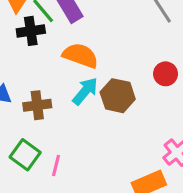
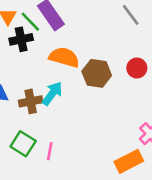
cyan arrow: (85, 91) -> (52, 93), moved
brown hexagon: (118, 96) -> (97, 73), moved

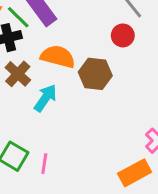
red circle: (137, 68) -> (123, 35), moved
brown cross: (31, 101) -> (18, 74), moved, turned -35

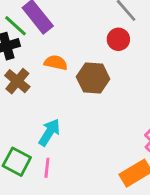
orange semicircle: (58, 57) -> (56, 63), size x0.7
cyan arrow: (45, 98) -> (49, 132), moved

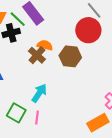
red circle: (118, 39) -> (88, 30), size x1.6
brown cross: (17, 81) -> (37, 55), moved

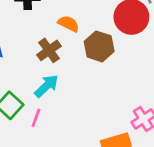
brown cross: (37, 55) -> (49, 50), moved

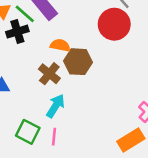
brown hexagon: (99, 46) -> (78, 62), moved

